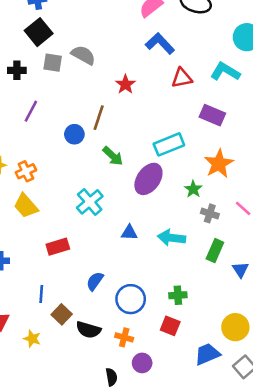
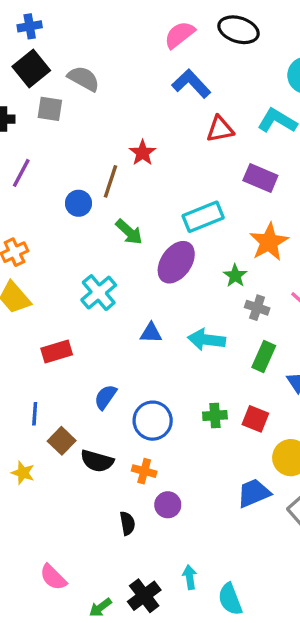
gray semicircle: (83, 55) -> (84, 79), moved
red star: (125, 84) -> (143, 153), moved
red square: (170, 326) -> (255, 419), moved

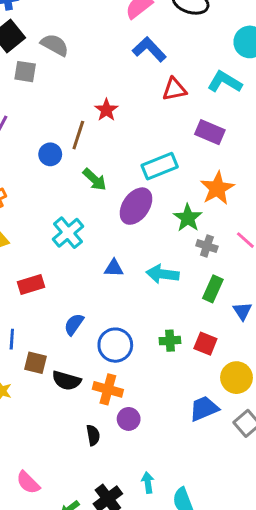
green star: (235, 276) -> (188, 218), size x1.4
brown square: (62, 441) -> (35, 363), turned -30
orange cross: (144, 471) -> (108, 389), size x1.4

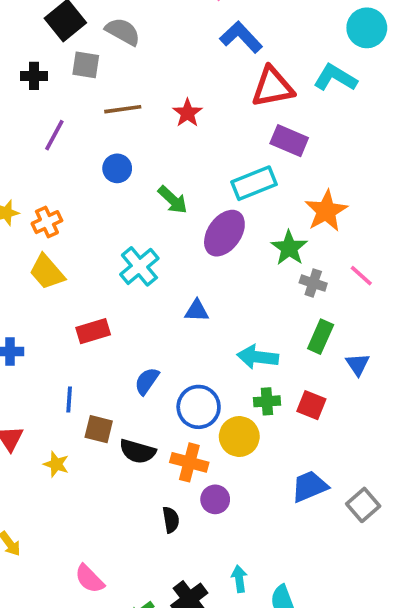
red triangle: (174, 89) -> (273, 87), size x1.4
purple rectangle: (210, 132) -> (289, 141), moved
brown line: (78, 135) -> (123, 109), moved, turned 64
cyan arrow: (163, 274) -> (258, 357), moved
yellow circle: (236, 378) -> (239, 437), moved

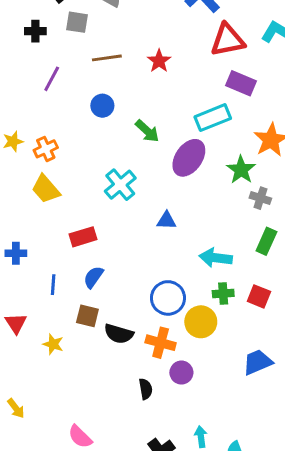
blue semicircle: (147, 381) -> (93, 277), moved
blue line: (69, 400) -> (53, 285), moved

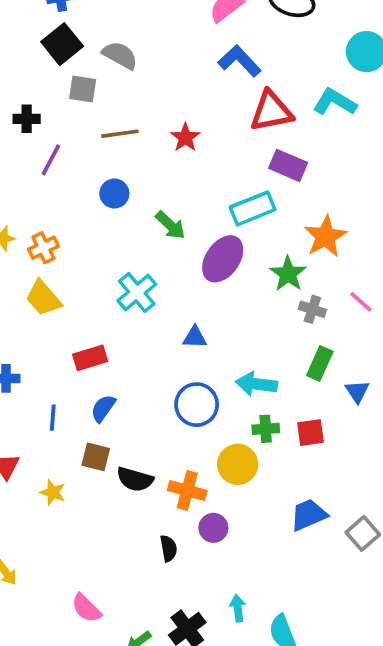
black cross: (35, 31) -> (27, 119), moved
red square: (259, 296) -> (310, 433), turned -30
blue circle: (168, 298) -> (197, 405), moved

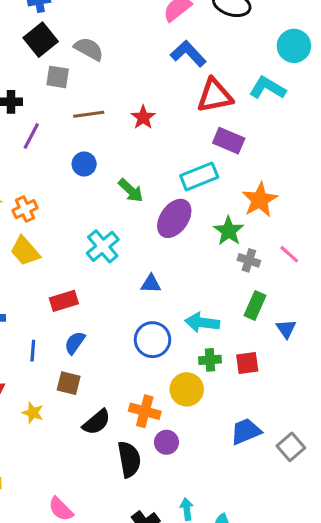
black semicircle: (135, 479) -> (97, 422), moved, turned -56
black semicircle: (169, 548) -> (129, 459), size x1.6

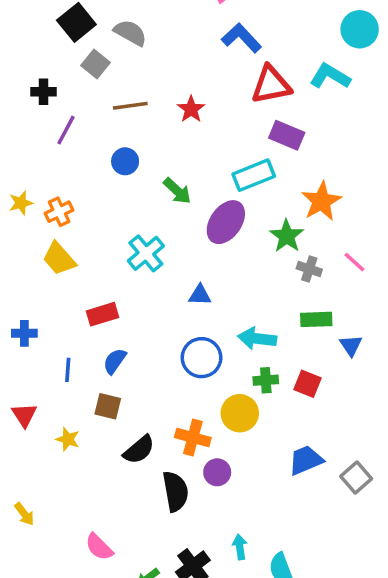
gray square: (58, 77) -> (96, 64), turned 30
green rectangle: (255, 305) -> (316, 319), turned 64
red square: (247, 363) -> (307, 384), turned 30

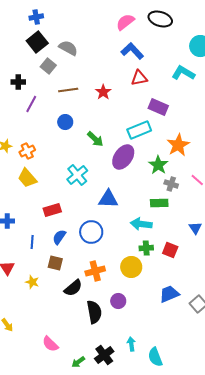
red triangle: (271, 85) -> (139, 78), moved, size x0.7
blue triangle: (200, 295) -> (108, 199), size x1.5
green rectangle: (316, 319) -> (159, 203), moved
blue circle: (202, 358) -> (91, 232), moved
orange cross: (193, 438) -> (95, 271), moved, turned -30

